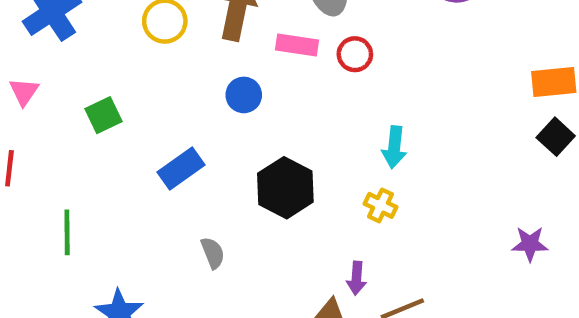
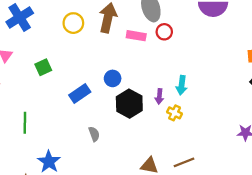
red circle: (355, 54) -> (164, 32), moved
blue circle: (244, 95) -> (113, 78), moved
purple arrow: (357, 278) -> (159, 96), moved

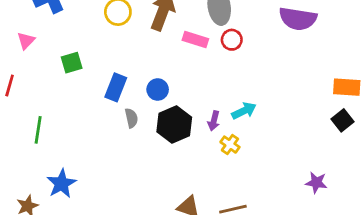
cyan arrow: (182, 85) -> (244, 111), turned -132
blue rectangle: (80, 93) -> (116, 87), moved, turned -42
gray semicircle: (94, 134) -> (131, 118), moved

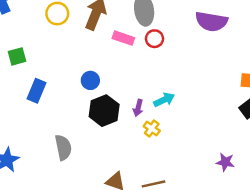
blue rectangle: (116, 87) -> (36, 91), moved
gray semicircle: (131, 118) -> (63, 147), moved, size x1.5

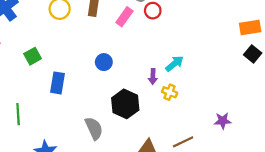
pink rectangle: (123, 38) -> (124, 17), turned -60
black hexagon: (104, 111) -> (125, 104), moved
purple star: (225, 162) -> (223, 121), moved

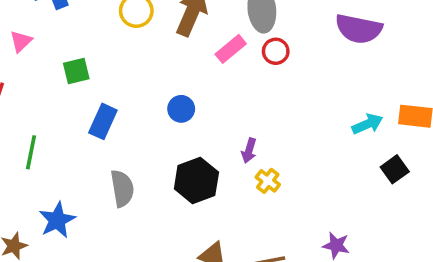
black square: (253, 54) -> (395, 169), moved
cyan arrow: (175, 64) -> (367, 124), moved
gray semicircle: (94, 128) -> (122, 188), moved

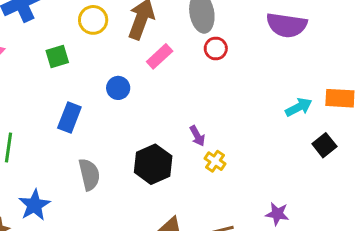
pink rectangle: (231, 49) -> (160, 56), moved
green square: (76, 71) -> (57, 56), moved
blue circle: (181, 109) -> (118, 88), moved
purple arrow: (249, 151) -> (197, 136), turned -42

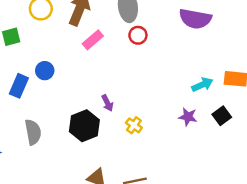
blue circle: (118, 88) -> (45, 71), moved
purple arrow: (197, 136) -> (107, 103), moved
purple star: (277, 214) -> (188, 117), moved

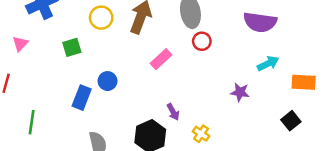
pink rectangle: (93, 40) -> (161, 59), moved
cyan arrow: (202, 85) -> (268, 63), moved
purple star: (188, 117) -> (240, 92), moved

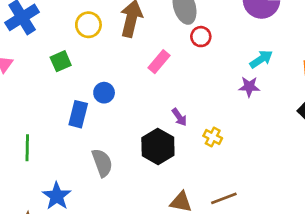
cyan arrow: (268, 63) -> (261, 59), moved

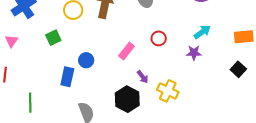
red circle: (201, 37) -> (159, 38), moved
pink rectangle: (159, 62) -> (127, 51), moved
yellow cross: (213, 137) -> (168, 91), size x1.5

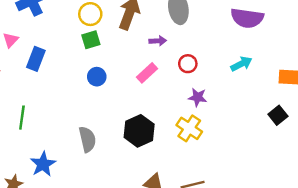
green square: (53, 38) -> (91, 40), moved
purple star: (194, 53) -> (198, 97), moved
blue rectangle: (67, 77) -> (36, 59), moved
purple arrow: (143, 77) -> (158, 41), moved, turned -64

